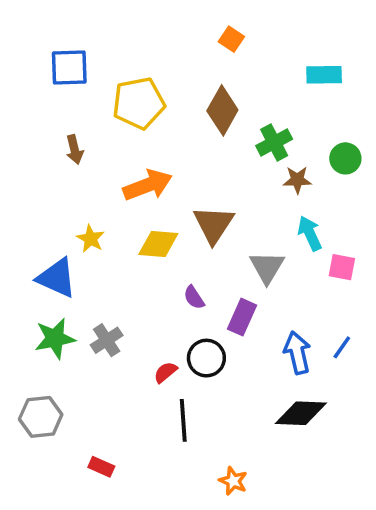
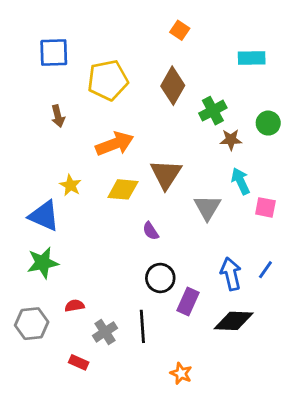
purple rectangle: (242, 317) -> (188, 302), moved
gray cross: (107, 340) -> (105, 332), moved
red semicircle: (165, 372) -> (75, 306), moved, turned 30

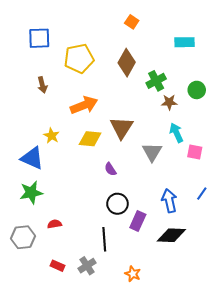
blue line: (265, 270) -> (202, 194), moved
gray cross: (105, 332) -> (87, 266), moved

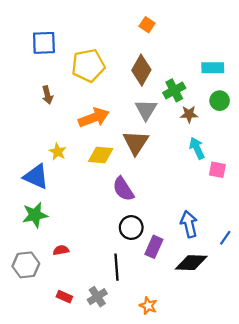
cyan rectangle: (185, 42) -> (213, 68), moved
gray triangle: (152, 152) -> (146, 110), moved
purple semicircle: (110, 169) -> (123, 189), size x1.6
blue line: (202, 194) -> (225, 238), moved

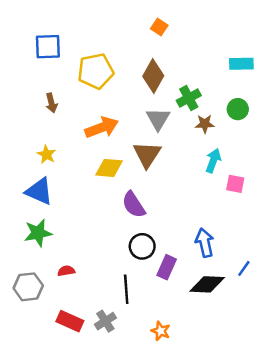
cyan rectangle: (213, 68) -> (241, 64), moved
cyan arrow: (197, 148) -> (213, 161), turned 45
yellow star: (58, 152) -> (47, 154), moved
blue line: (225, 238) -> (244, 268), moved
red rectangle: (64, 297) -> (70, 321), size x1.5

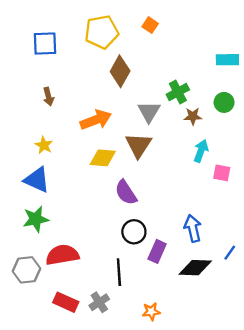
yellow pentagon: (96, 71) -> (102, 32), moved
brown diamond: (153, 76) -> (120, 71), moved
red semicircle: (66, 271) -> (62, 255), size x2.0
orange star: (161, 331) -> (151, 311), turned -30

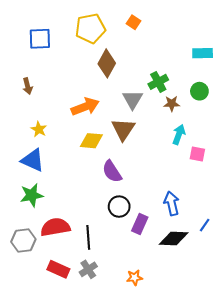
brown arrow: (48, 97) -> (28, 86), moved
black line: (119, 272) -> (88, 237), moved

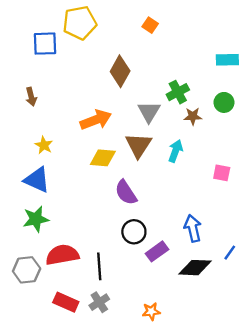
yellow pentagon: (90, 28) -> (80, 23), moved
cyan arrow: (179, 134) -> (175, 151), moved
purple rectangle: (140, 224) -> (157, 251), turned 30

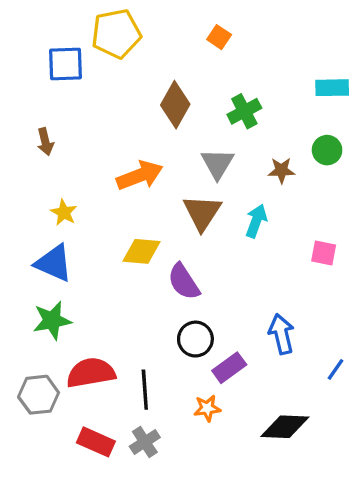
green cross: (178, 92) -> (244, 111), moved
yellow diamond: (103, 158) -> (141, 251), moved
black diamond: (195, 268) -> (285, 427), moved
orange star: (151, 311) -> (207, 408), moved

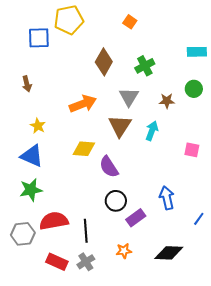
orange star: (207, 408) -> (124, 251), moved

